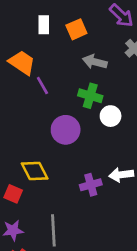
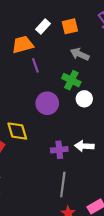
white rectangle: (44, 25) -> (43, 26), moved, turned 32
orange trapezoid: (22, 63) -> (23, 45), turned -60
gray line: (53, 230) -> (63, 185), moved

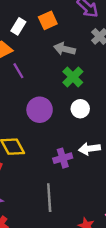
green cross: (71, 80) -> (73, 77), moved, turned 30
white circle: (84, 99) -> (80, 109), moved
gray line: (63, 185) -> (49, 198), moved

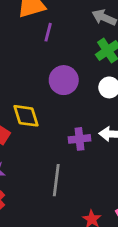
purple line: (18, 71) -> (48, 32), turned 35

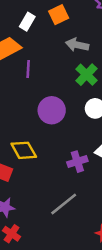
gray line: (56, 180) -> (64, 204), turned 56

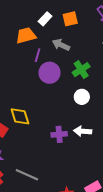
gray arrow: (77, 45) -> (61, 45), moved
purple circle: (52, 110) -> (50, 73), moved
gray line: (64, 204) -> (27, 175), moved, turned 50

